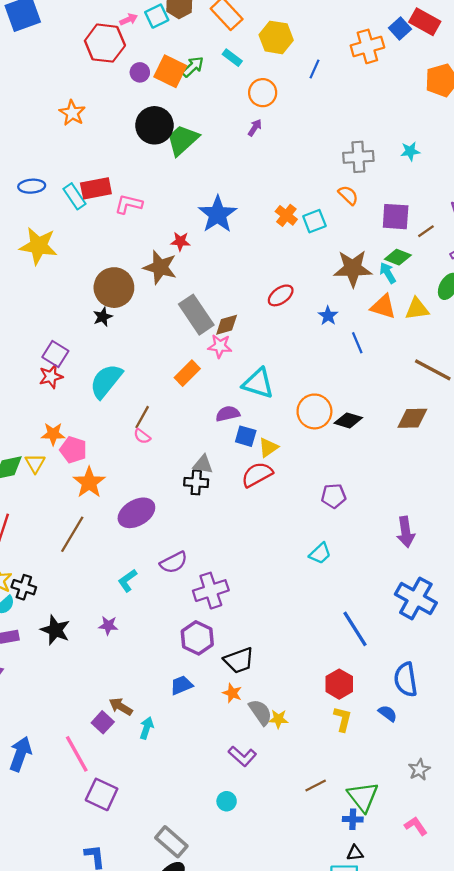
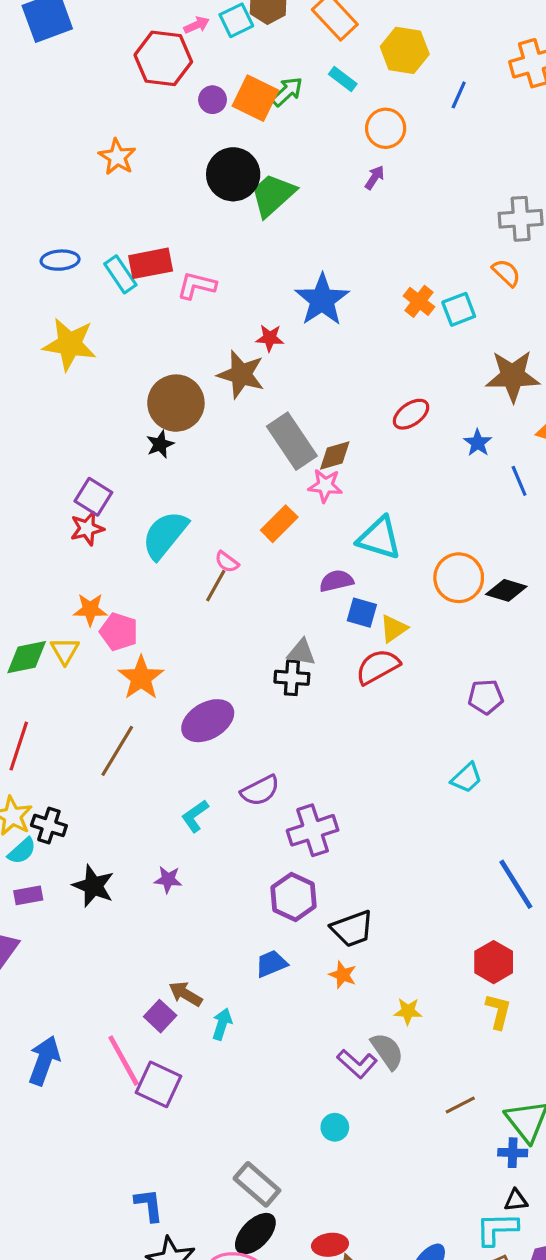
pink semicircle: (142, 436) -> (227, 562), moved
gray semicircle: (260, 712) -> (387, 1051), moved
purple square: (102, 794) -> (159, 1084), moved

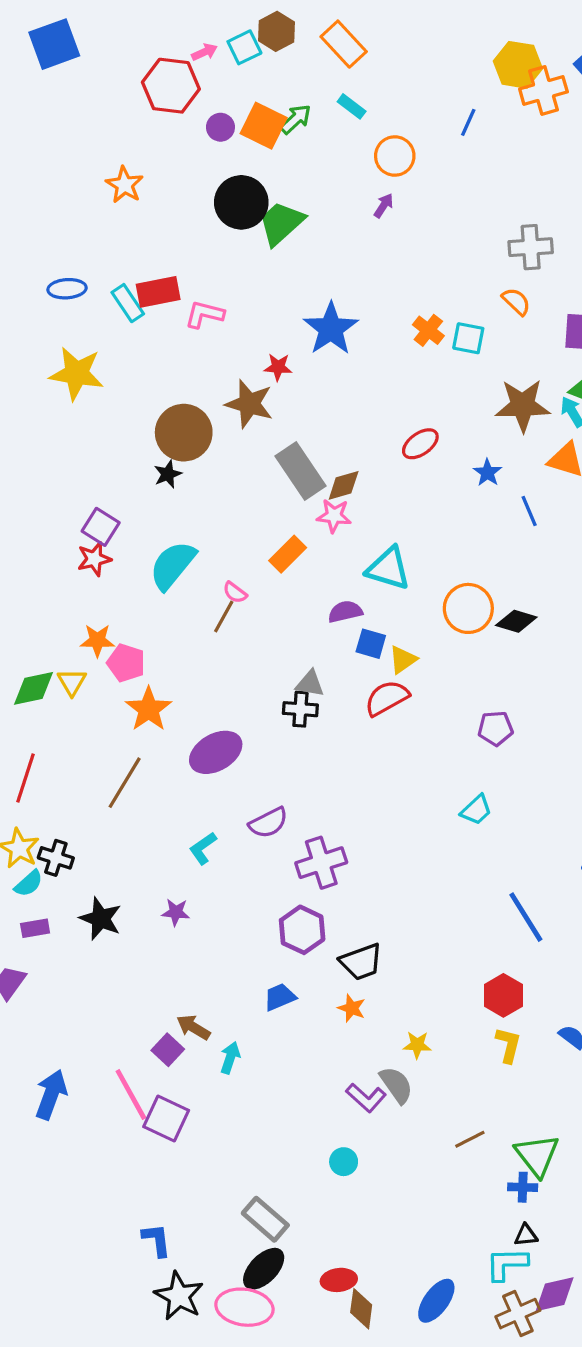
yellow hexagon: (405, 50) -> (518, 65), moved
cyan square: (459, 309) -> (468, 338), turned 32

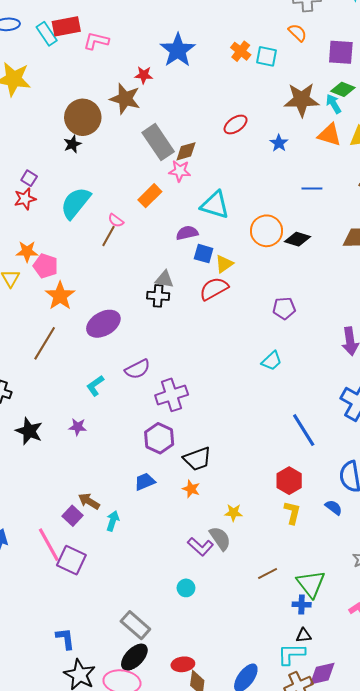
blue line: (529, 511) -> (312, 188), moved, turned -66
purple square: (101, 527) -> (29, 178), size x0.7

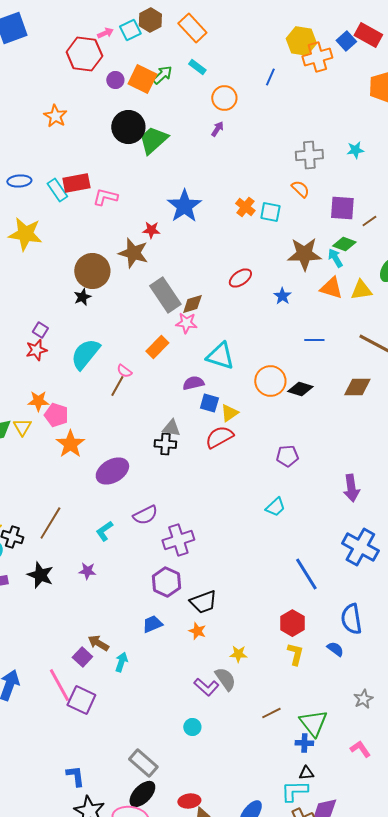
brown line: (45, 343) -> (50, 523), moved

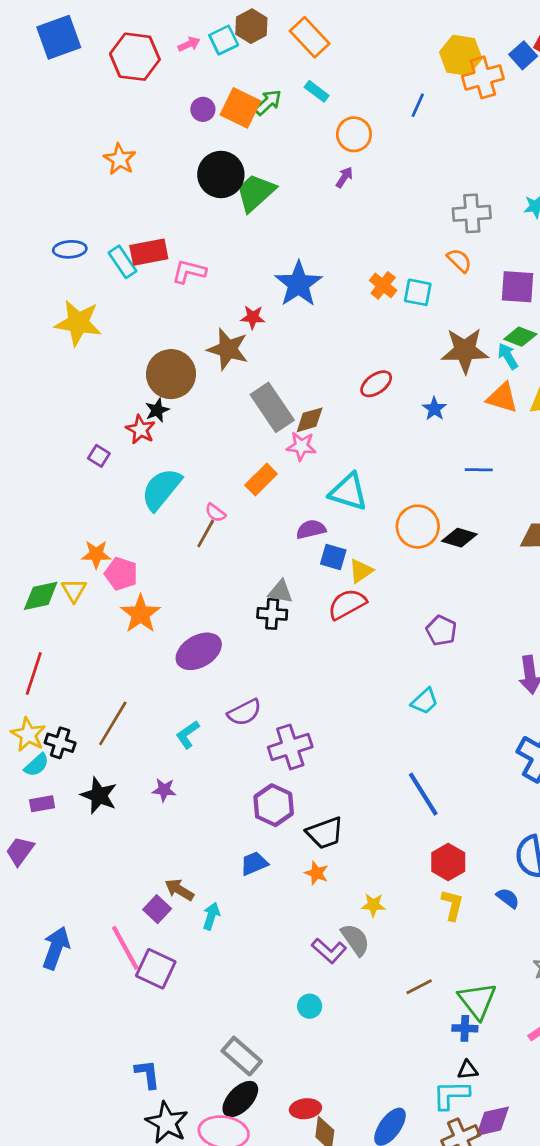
red hexagon: (84, 54) -> (135, 57), moved
red star: (36, 350) -> (141, 430), moved, turned -30
purple pentagon: (287, 456) -> (441, 631), turned 30
blue line: (306, 574) -> (423, 794), moved

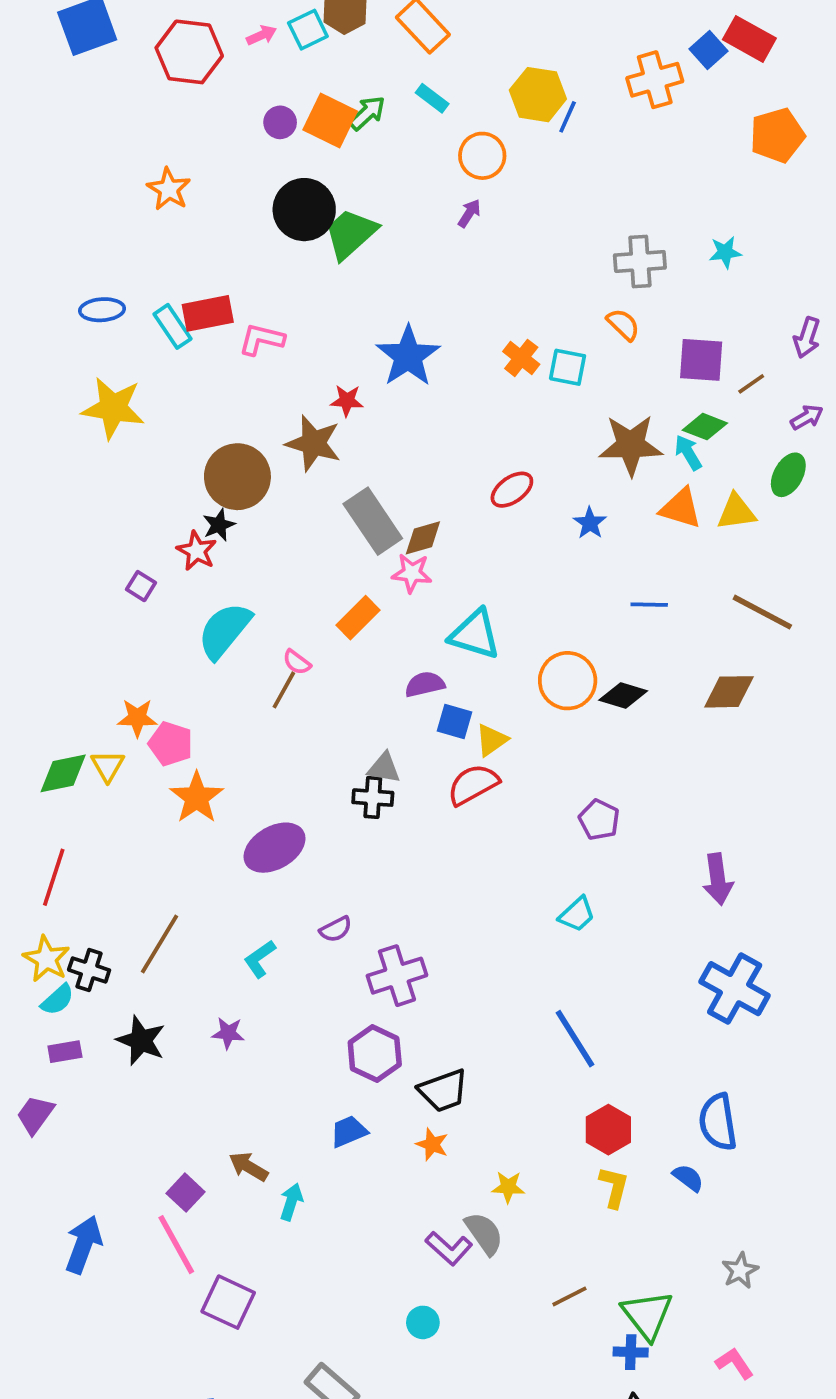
yellow hexagon: (461, 55) -> (538, 95), moved
purple semicircle: (244, 712) -> (336, 929), size x0.7
purple square: (157, 909) -> (185, 1193), moved
purple square: (156, 969) -> (228, 1302), moved

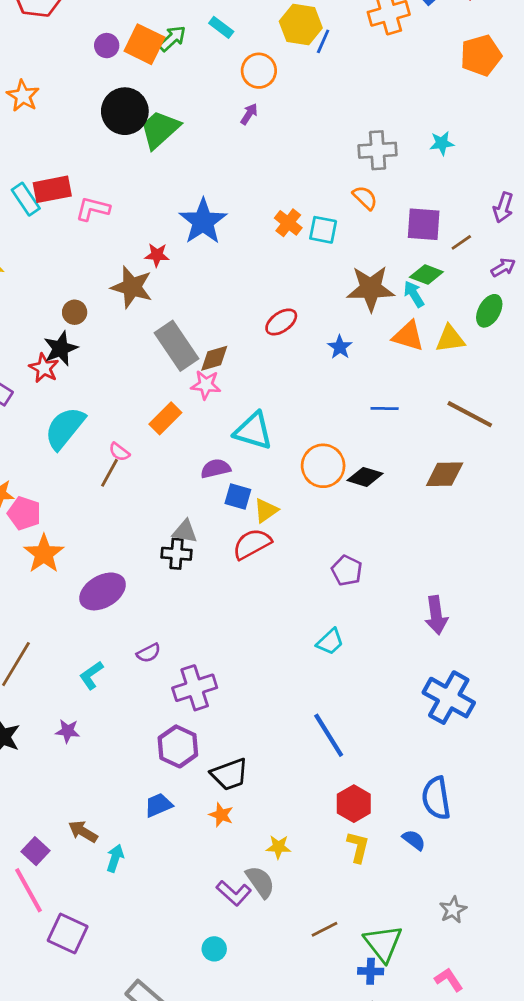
brown circle: (237, 477) -> (75, 312), size x0.5
black star: (219, 525) -> (61, 349), size x1.4

